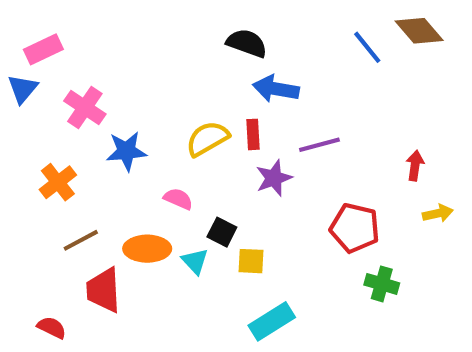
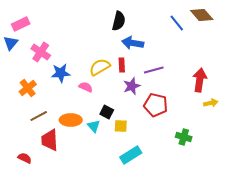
black semicircle: (247, 43) -> (119, 21), turned 84
red arrow: (415, 166) -> (200, 80), size x1.6
pink semicircle: (178, 199) -> (86, 87), moved
red pentagon: (355, 228) -> (156, 105), moved

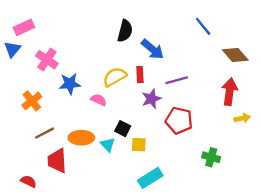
brown diamond: (202, 15) -> (235, 55), moved
black semicircle: (119, 21) -> (125, 31), moved
blue arrow: (133, 43) -> (153, 49), turned -150

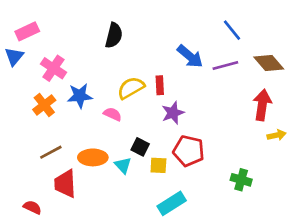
black semicircle: (125, 31) -> (114, 35), moved
blue arrow: (153, 49) -> (190, 56), moved
purple line: (177, 80) -> (225, 66), moved
orange cross: (32, 101) -> (44, 105), moved
red pentagon: (179, 120) -> (189, 151), moved

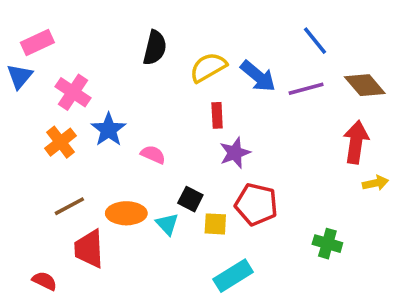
yellow semicircle: (131, 88) -> (208, 67), moved
blue star: (80, 96) -> (109, 130), turned -30

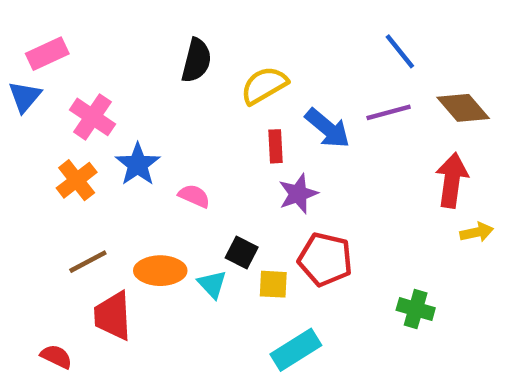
blue arrow: (258, 76) -> (328, 128), moved

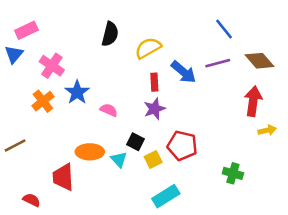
purple star: (298, 194) -> (154, 109), moved
brown line: (88, 262) -> (15, 145), moved
yellow square: (273, 284) -> (153, 159), turned -30

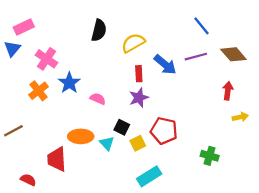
red arrow: (253, 101) -> (228, 91), size x0.7

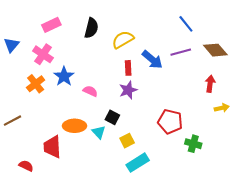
pink rectangle: (24, 27) -> (51, 25), moved
red pentagon: (164, 131) -> (170, 122), moved
yellow square: (138, 143) -> (127, 141), moved

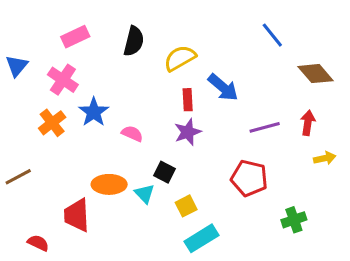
purple line: (181, 52) -> (265, 127), moved
green cross: (193, 144) -> (294, 220), moved, turned -35

